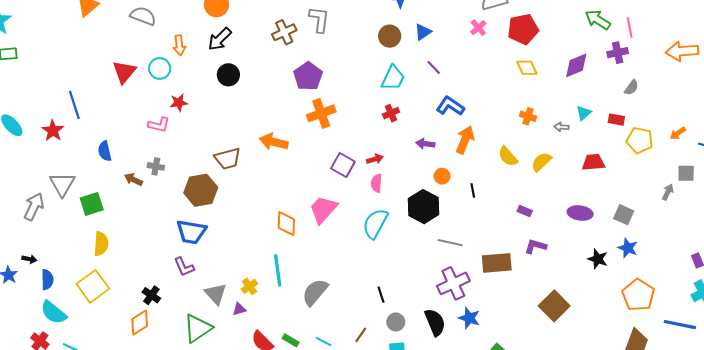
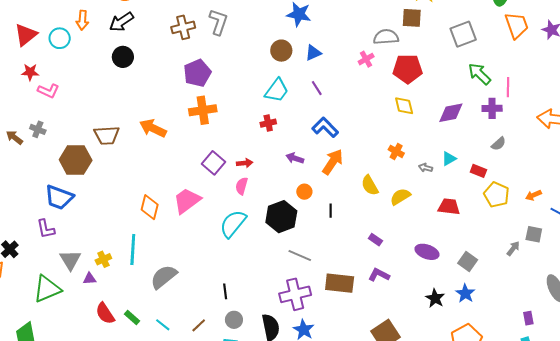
red star: (179, 103) -> (30, 72), moved

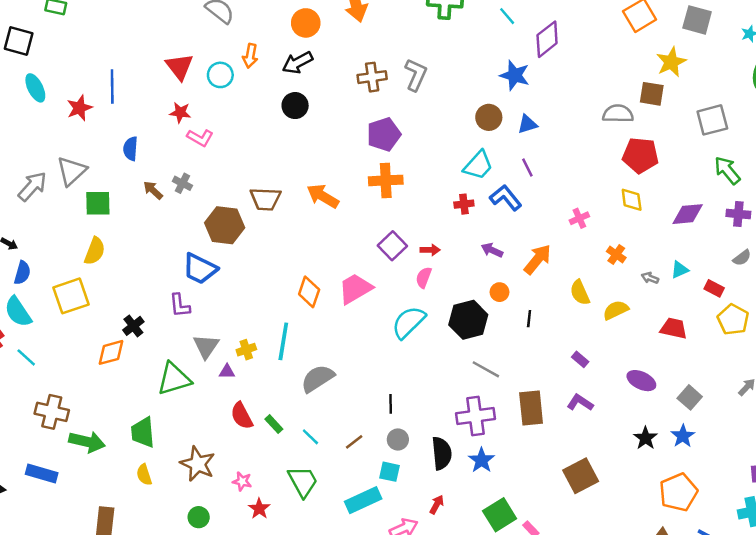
red triangle: (26, 35) -> (179, 67), turned -35
pink cross: (366, 59) -> (579, 218), moved
blue L-shape: (325, 127) -> (506, 198), moved
brown rectangle: (340, 283) -> (531, 408), turned 72

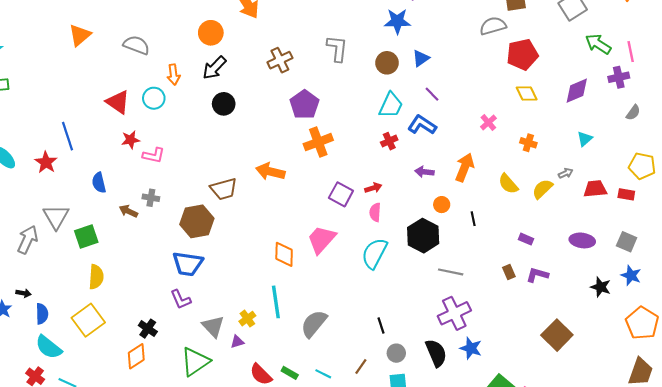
gray L-shape: (416, 75) -> (337, 48), moved
gray arrow: (650, 278) -> (566, 173), moved, turned 152
red rectangle: (714, 288) -> (626, 194), moved
brown rectangle: (531, 408) -> (509, 272), moved, size x0.5

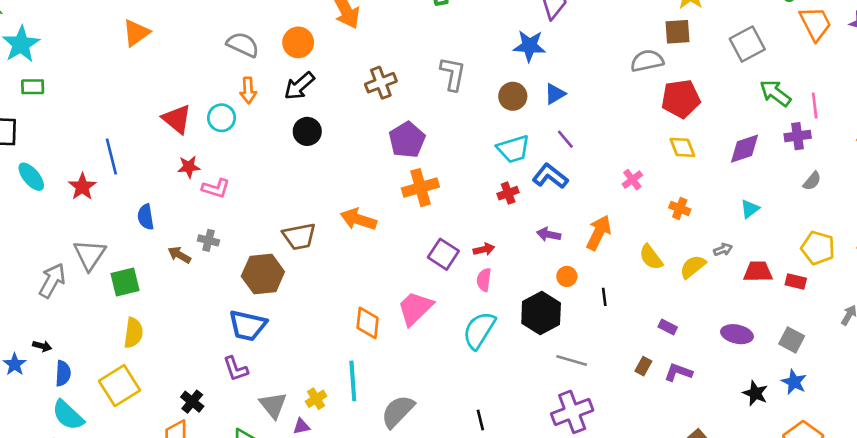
gray semicircle: (136, 45) -> (243, 45), moved
cyan trapezoid: (391, 105) -> (513, 149), turned 44
brown rectangle: (509, 272) -> (643, 366), turned 48

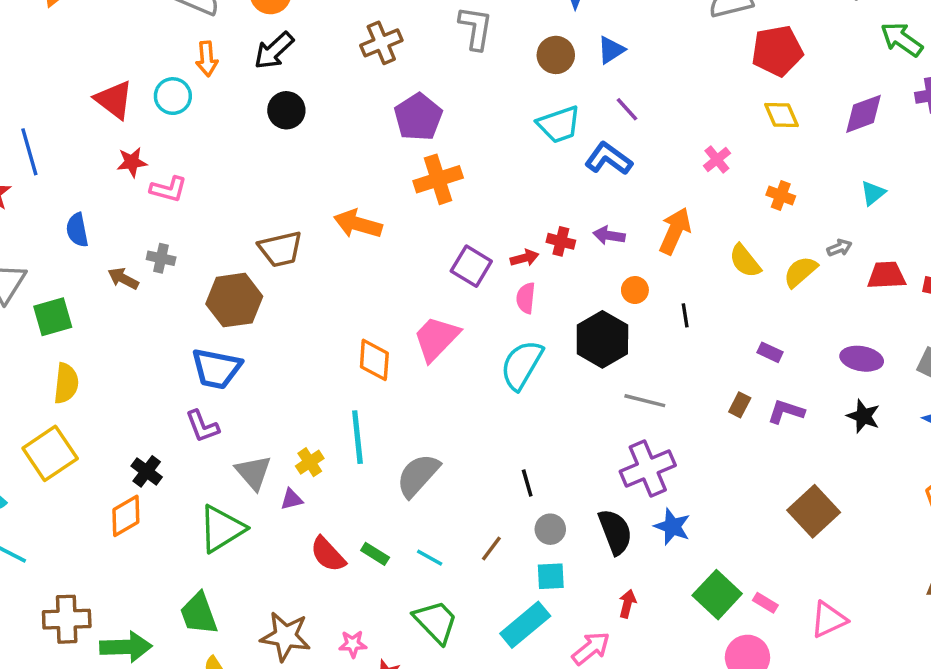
red cross: (508, 193) -> (561, 241), moved, turned 36
black star: (755, 393) -> (863, 416), moved

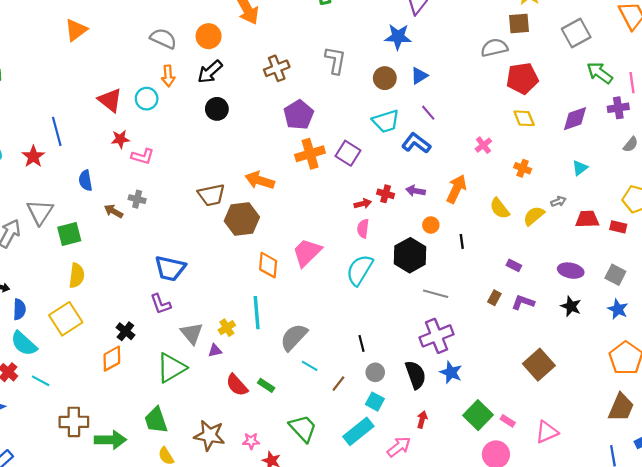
purple square: (471, 266) -> (348, 153), moved
brown hexagon: (234, 300) -> (242, 219), moved
cyan line: (430, 558) -> (310, 366), moved
cyan square: (551, 576) -> (375, 402), turned 30

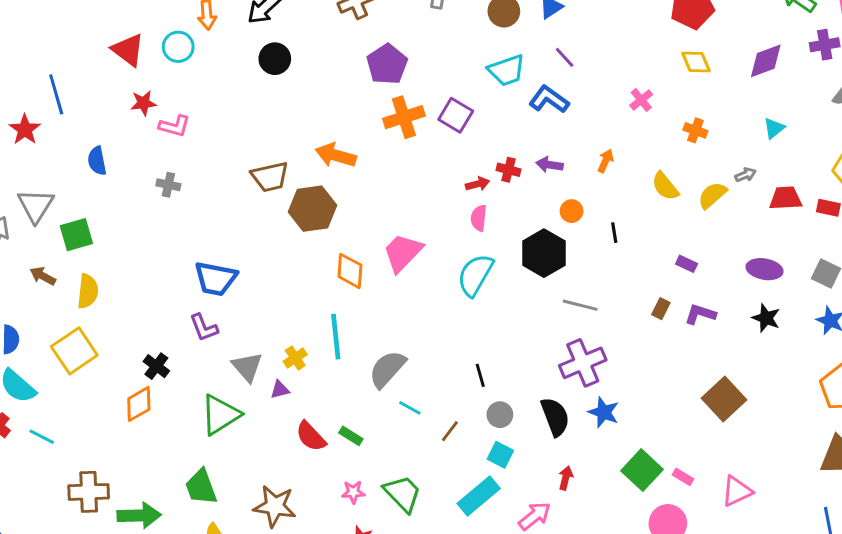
orange arrow: (456, 189) -> (606, 161), size x0.6
brown arrow: (113, 211) -> (43, 276), moved
pink star: (251, 441) -> (353, 492), moved

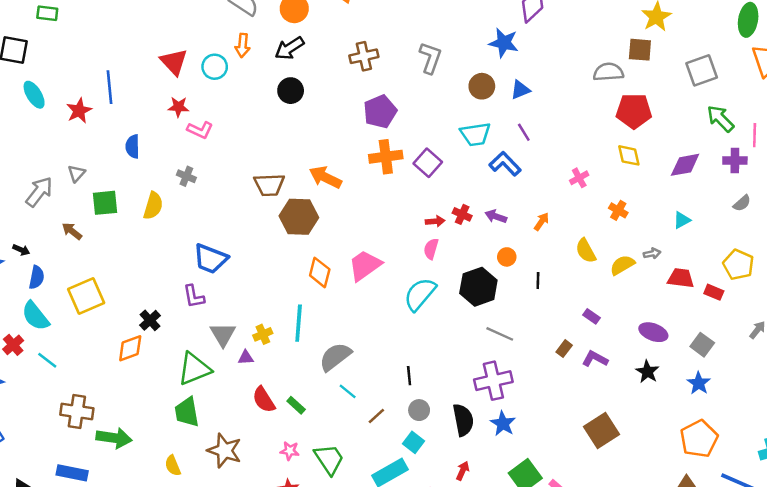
gray triangle: (36, 206) -> (77, 173), size x0.6
yellow semicircle: (88, 291) -> (153, 206), moved
green trapezoid: (201, 487) -> (187, 412), moved

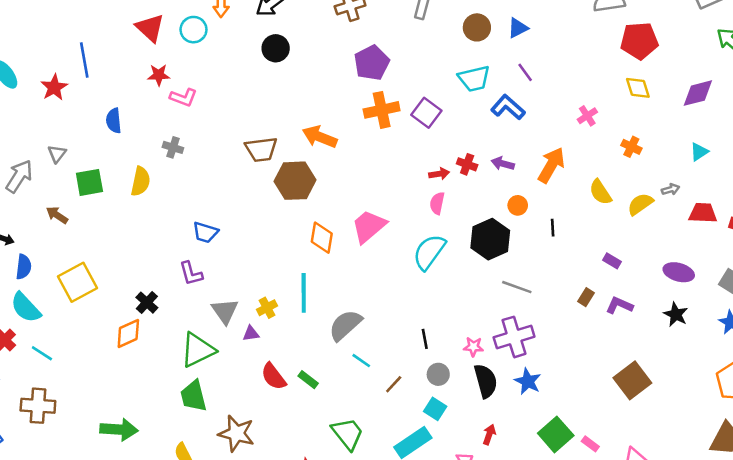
orange arrow: (541, 222) -> (551, 165), size x1.8
blue trapezoid: (210, 259) -> (205, 232), size x0.7
brown cross: (77, 412) -> (38, 406), moved
pink star: (290, 451) -> (473, 347), moved

